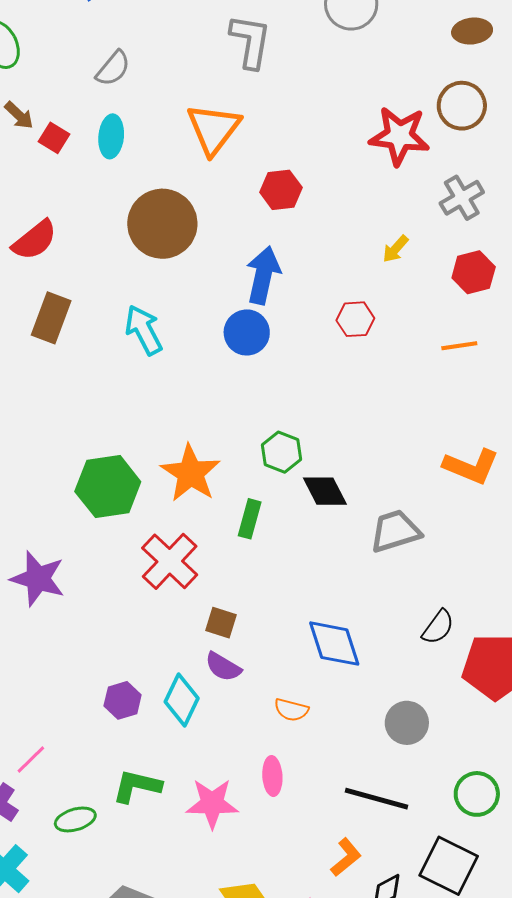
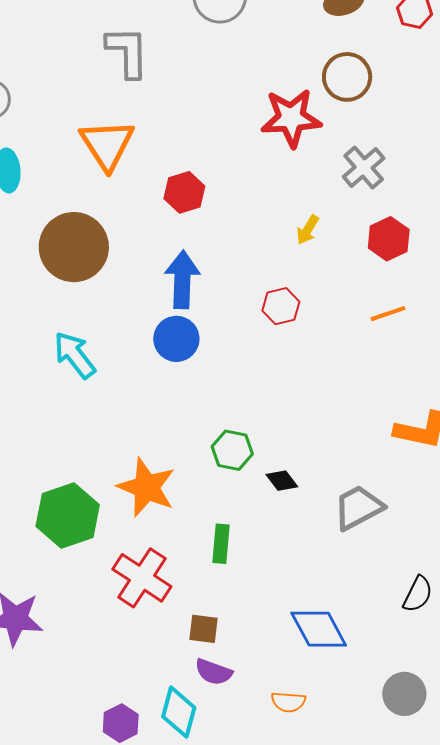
black diamond: (325, 491) -> (282, 481), size x0.7
green rectangle: (250, 519) -> (221, 544), moved

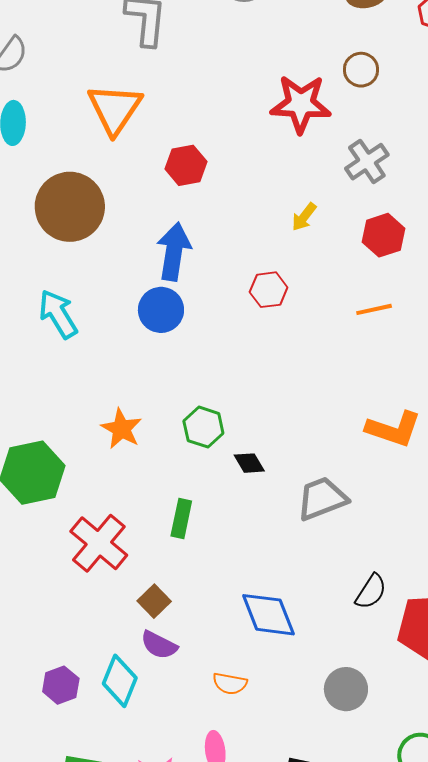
brown circle: (347, 77) -> (361, 70), size x0.7
orange star: (147, 487) -> (121, 429), moved, size x0.7
brown square: (204, 629) -> (154, 601), turned 32

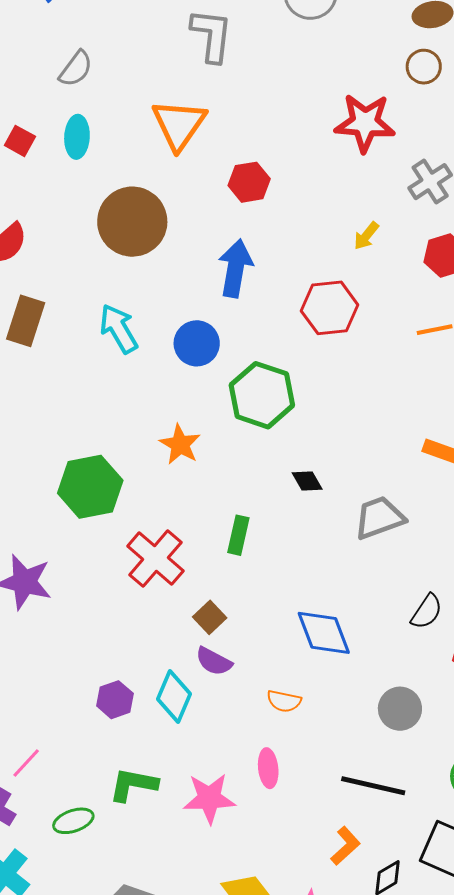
brown circle: (361, 70) -> (424, 67), moved
red hexagon: (269, 290) -> (330, 308), size x1.5
blue circle: (161, 310) -> (197, 343), moved
green hexagon: (203, 427) -> (262, 395), moved, size x1.6

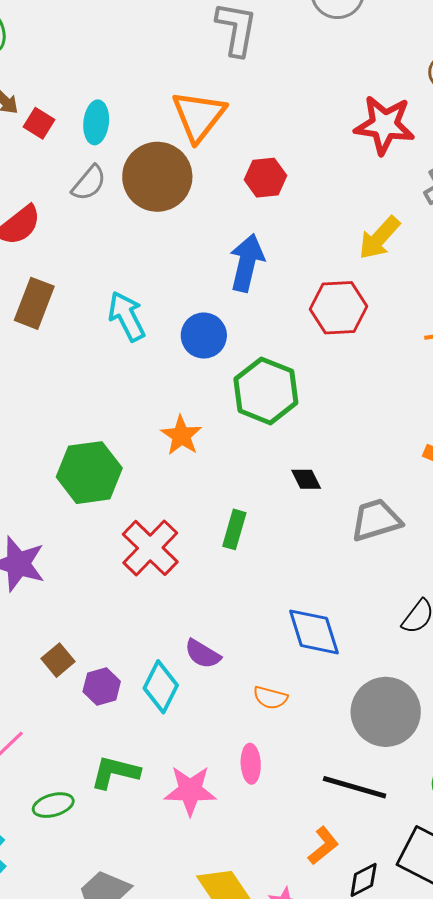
gray semicircle: (76, 69) -> (89, 183), moved
brown circle: (132, 222) -> (157, 177), moved
yellow arrow: (366, 236) -> (379, 238), size x1.6
brown square: (210, 617) -> (58, 660), moved
gray circle: (400, 709) -> (386, 712), size x1.6

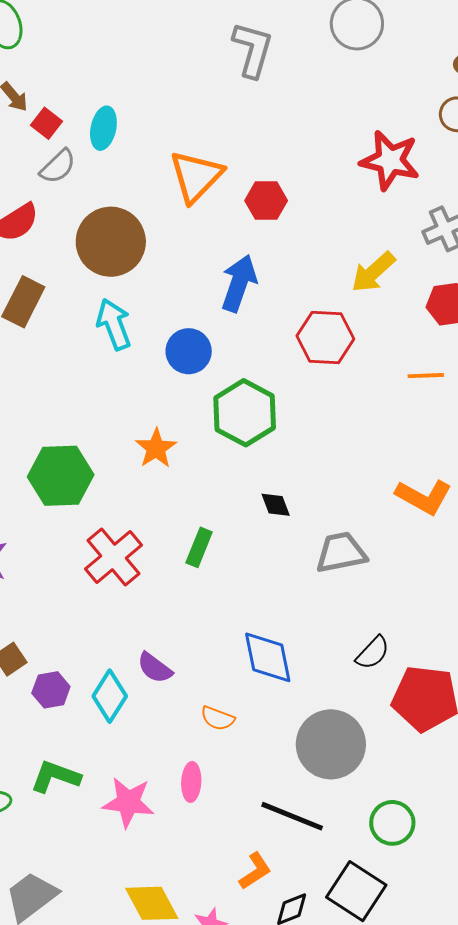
orange triangle: (199, 116) -> (196, 176), moved
brown circle: (157, 177) -> (111, 242), moved
gray semicircle: (89, 183) -> (58, 167), moved

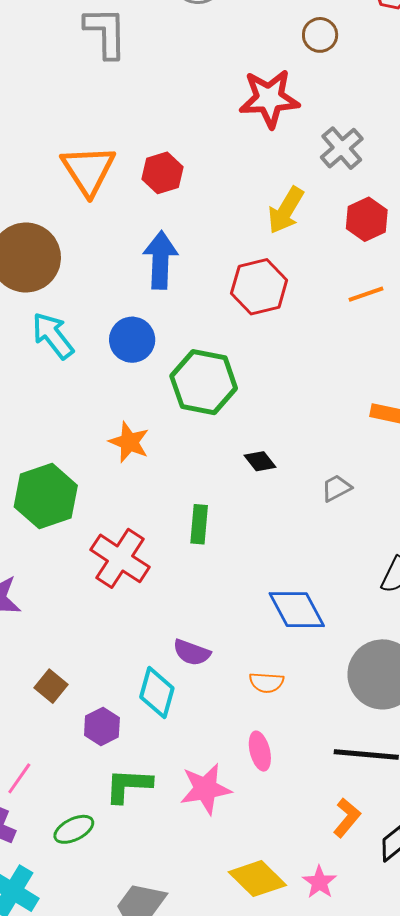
gray trapezoid: (341, 553) -> (336, 488), size x0.6
purple hexagon: (51, 690) -> (102, 726), moved

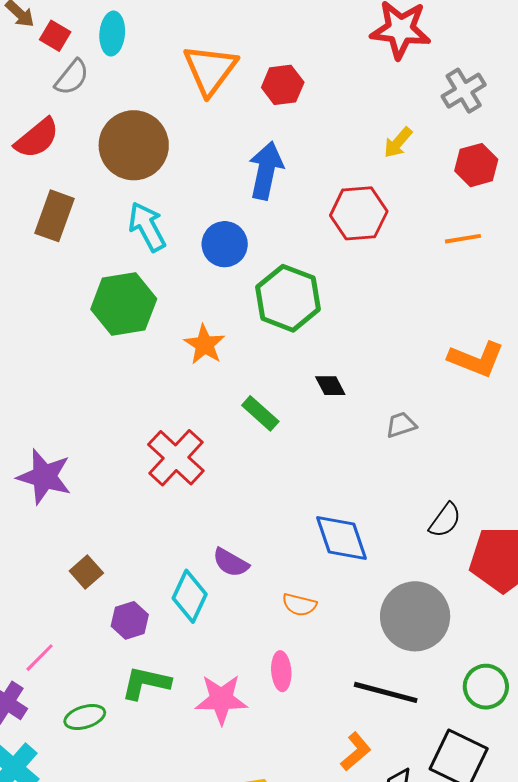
yellow arrow: (286, 210) -> (398, 143), size x0.7
green hexagon: (46, 496) -> (124, 304), moved
green rectangle: (199, 524) -> (260, 413), moved, turned -63

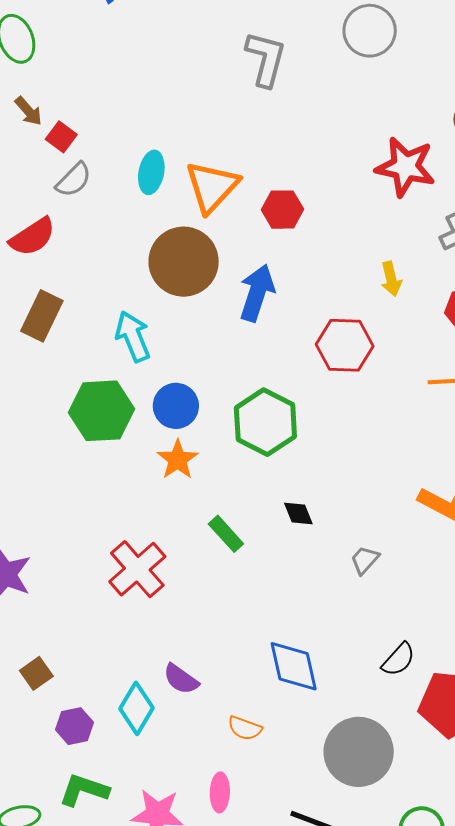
cyan ellipse: (112, 34) -> (151, 172), moved
yellow arrow: (398, 143) -> (391, 279), turned -60
brown circle: (134, 145) -> (184, 262), moved
blue circle: (225, 244) -> (176, 406), moved
gray trapezoid: (401, 425) -> (365, 560), turned -36

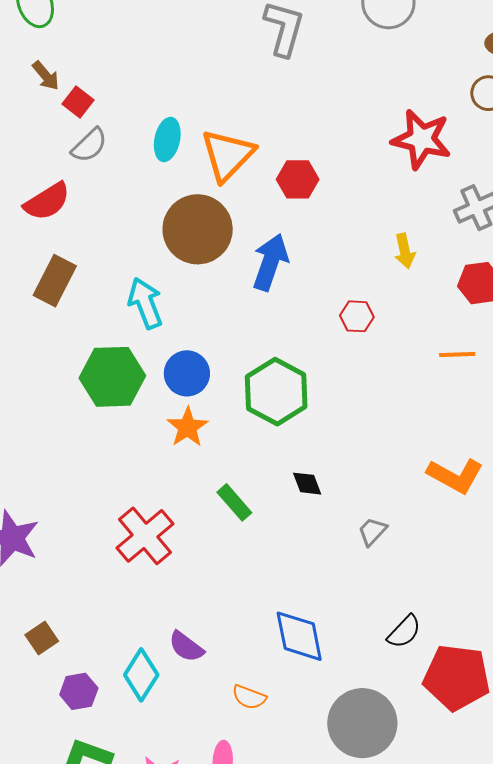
red hexagon: (345, 345) -> (357, 316), size x0.6

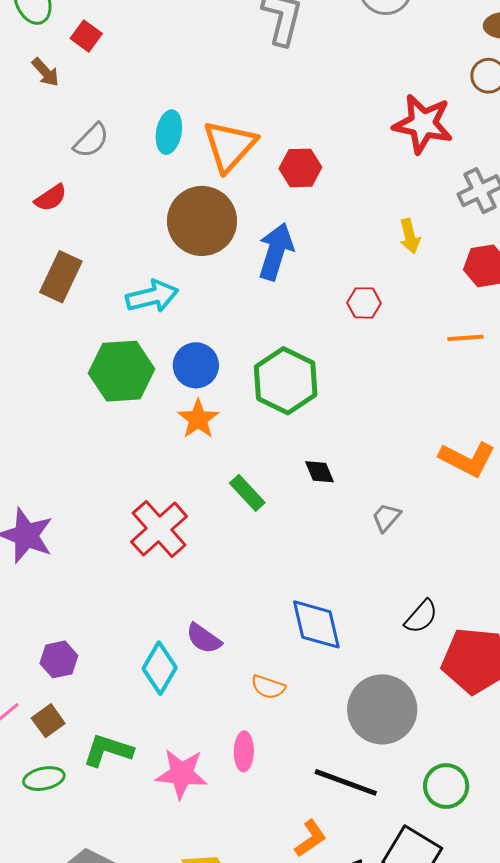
red square: (78, 102) -> (86, 36), moved
red semicircle: (47, 201) -> (51, 198), size x0.7
cyan arrow: (145, 303) -> (152, 296), turned 99
brown square: (42, 638) -> (48, 721), moved
purple hexagon: (79, 691) -> (59, 659), moved

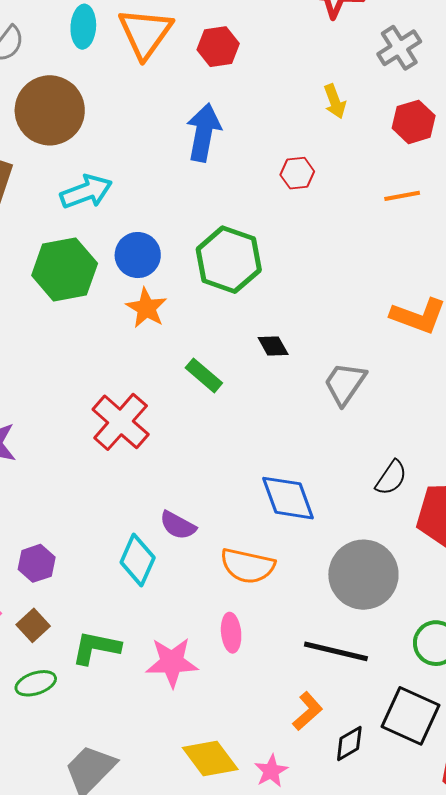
brown circle: (202, 221) -> (50, 110), moved
gray trapezoid: (386, 517) -> (345, 383), size x1.5
orange semicircle: (268, 687) -> (248, 566), size x1.6

